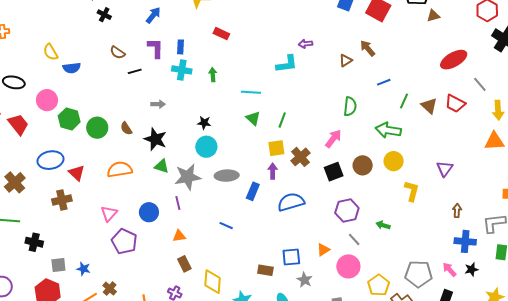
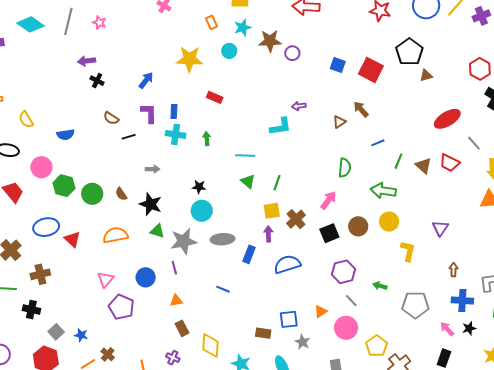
yellow semicircle: (51, 52) -> (26, 120), moved
brown cross: (62, 200) -> (40, 274), moved
gray square: (58, 265) -> (56, 332), turned -35
gray pentagon: (419, 274) -> (415, 305), moved

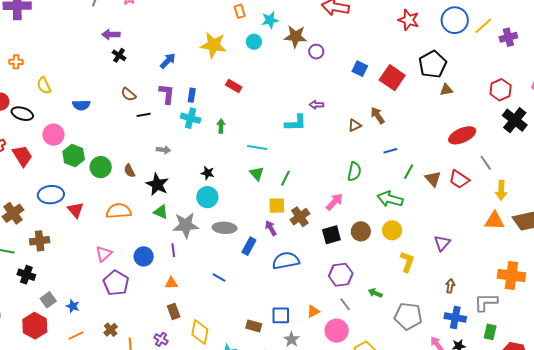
purple arrow: (268, 234) -> (271, 228), turned -35
brown cross: (108, 354) -> (111, 330), moved

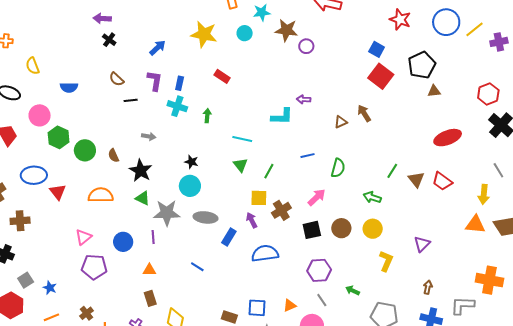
blue square: (360, 69) -> (377, 49), moved
blue line: (390, 151) -> (308, 156), moved
gray line: (486, 163) -> (498, 170), moved
green arrow: (390, 199) -> (372, 197), size x0.7
purple pentagon: (116, 283) -> (94, 267), turned -30

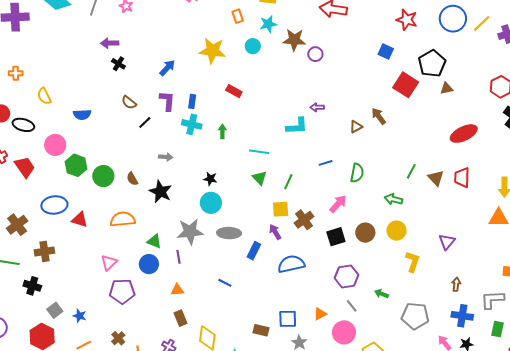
red square: (381, 76) -> (406, 85), moved
black line: (131, 100) -> (145, 123), turned -32
red trapezoid: (442, 181) -> (462, 178), turned 60
red triangle: (58, 192) -> (80, 220), turned -30
green triangle: (143, 198) -> (154, 241), moved

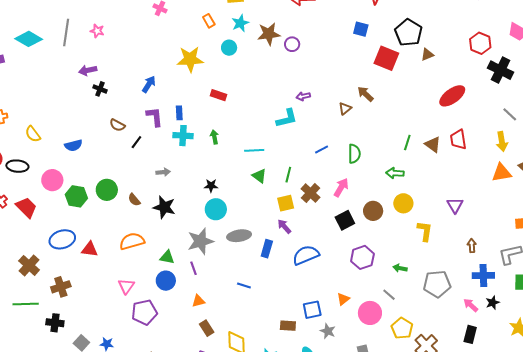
green circle: (103, 176) -> (107, 190), moved
brown cross: (304, 220) -> (311, 193), moved
gray line: (352, 306) -> (389, 295), moved

